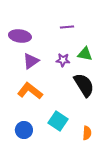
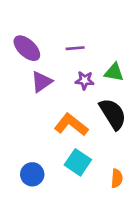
purple line: (67, 27) -> (75, 48), moved
purple ellipse: (20, 36) -> (27, 48), turned 35
orange L-shape: (30, 91) -> (71, 125), moved

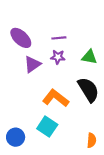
purple star: (85, 80) -> (58, 57), moved
cyan square: (78, 162) -> (47, 127), moved
blue circle: (32, 174) -> (16, 137), moved

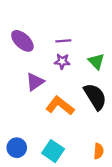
green triangle: (89, 57) -> (96, 61), turned 35
purple triangle: (32, 64) -> (35, 82), moved
cyan square: (47, 127) -> (53, 151), moved

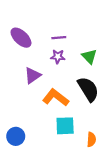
cyan square: (53, 151) -> (65, 126), moved, turned -36

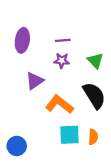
purple ellipse: (21, 38) -> (22, 40), turned 55
orange semicircle: (91, 139) -> (93, 137), moved

